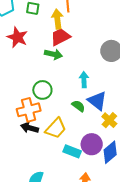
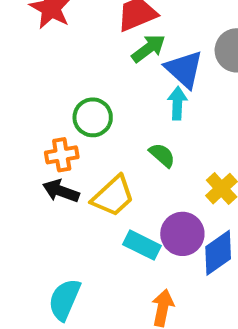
green arrow: (53, 54) -> (148, 48), moved, turned -54
blue triangle: (97, 101) -> (184, 69), moved
orange cross: (29, 110) -> (62, 155), size x0.7

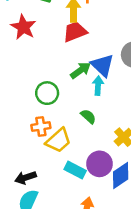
green arrow: (148, 48) -> (81, 70), moved
orange cross: (62, 155) -> (41, 126), moved
black arrow: (61, 191) -> (26, 178), moved, turned -40

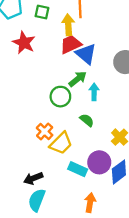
blue triangle: (102, 65) -> (86, 54), moved
green circle: (47, 93) -> (60, 97), moved
orange cross: (41, 126) -> (45, 132), turned -35

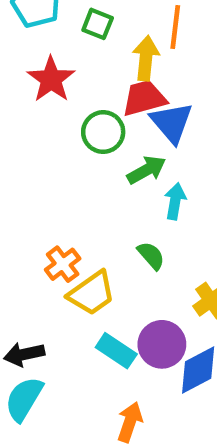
green circle: (60, 97) -> (103, 132), moved

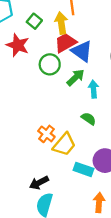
green square: (98, 24) -> (34, 21), moved, turned 32

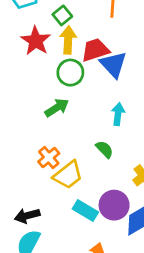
yellow arrow: (61, 23) -> (68, 40), moved
green arrow: (76, 77) -> (57, 108), moved

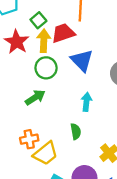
red trapezoid: (95, 50) -> (63, 33), moved
green semicircle: (104, 149) -> (76, 131), turned 35
orange cross: (49, 157) -> (29, 139), turned 30

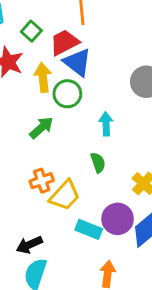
yellow arrow: (44, 41) -> (43, 78), moved
blue triangle: (82, 60) -> (77, 62), moved
green circle: (46, 68) -> (67, 94), moved

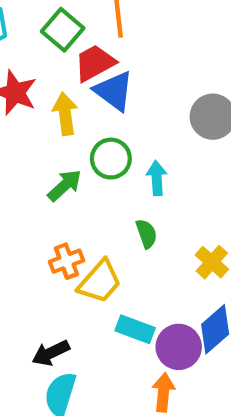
green square: (31, 31) -> (63, 30), moved, size x1.4
green circle: (67, 94) -> (111, 159), moved
purple circle: (118, 219) -> (179, 347), moved

